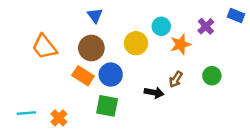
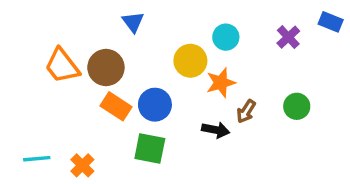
orange star: (181, 44) -> (221, 83), moved
brown circle: (91, 48) -> (106, 67), moved

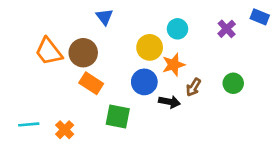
blue circle: (155, 105) -> (144, 82), moved

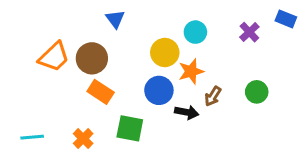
orange trapezoid: (49, 51) -> (54, 57), turned -96
orange cross: (65, 130) -> (83, 139), moved

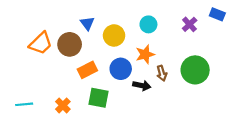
blue triangle: (115, 19) -> (87, 23), moved
yellow circle: (165, 52) -> (114, 35), moved
orange rectangle: (101, 92) -> (87, 70), moved, turned -60
green circle: (257, 92) -> (195, 70), size x1.6
brown arrow: (213, 96) -> (162, 73), turned -48

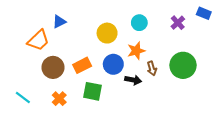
blue triangle: (87, 23) -> (59, 22), moved, turned 40
brown circle: (70, 44) -> (53, 67), moved
cyan line: (24, 104) -> (23, 98), turned 42

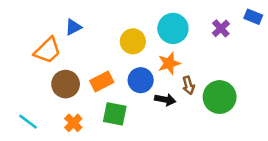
cyan circle: (139, 23) -> (173, 28), size x1.5
green circle: (183, 65) -> (220, 97), moved

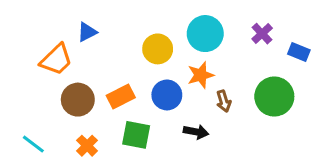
blue rectangle: (253, 17) -> (299, 52), moved
green circle: (220, 97) -> (274, 97), moved
black arrow: (165, 100) -> (196, 132), moved

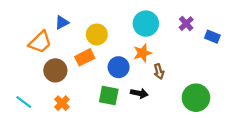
yellow circle: (158, 49) -> (97, 34), moved
orange rectangle: (121, 97) -> (85, 57), moved
green circle: (274, 97) -> (196, 98), moved
green square: (136, 135) -> (109, 95), moved

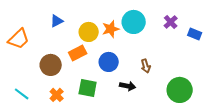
orange trapezoid: (40, 42) -> (19, 39), moved
orange star: (143, 53) -> (111, 29), moved
green square: (109, 95) -> (88, 88), moved

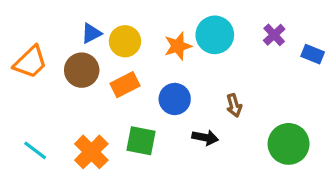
yellow circle: (89, 32) -> (125, 41), moved
brown circle: (51, 65) -> (82, 70), moved
orange cross: (57, 95) -> (91, 152), size x1.5

